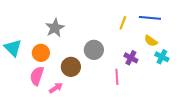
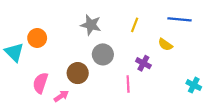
blue line: (150, 18) -> (180, 19), moved
gray star: (55, 28) -> (91, 25), moved, turned -30
orange circle: (41, 53) -> (37, 38), moved
cyan cross: (162, 57) -> (194, 85), moved

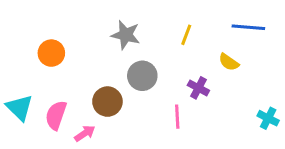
cyan triangle: (14, 52) -> (20, 108), moved

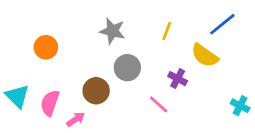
blue line: (248, 27) -> (222, 24), turned -44
yellow semicircle: (229, 62) -> (205, 55), size x1.5
pink line: (177, 117) -> (159, 104), turned -45

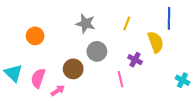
blue line: (222, 24) -> (169, 18), turned -50
yellow semicircle: (205, 55) -> (156, 42), turned -145
pink line: (159, 104) -> (121, 79), turned 35

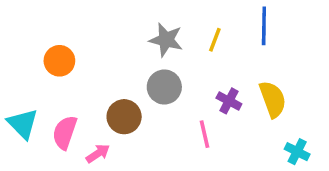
blue line: (169, 18) -> (264, 26), moved
gray star: (86, 24) -> (166, 40), moved
yellow semicircle: (156, 42) -> (273, 99), moved
cyan cross: (182, 80) -> (297, 152), moved

